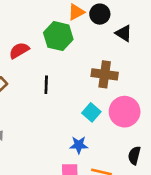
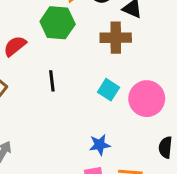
brown cross: (105, 74) -> (116, 38), moved
cyan square: (91, 112) -> (108, 90), moved

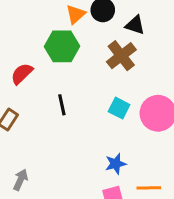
brown cross: (116, 38) -> (121, 56), turned -32

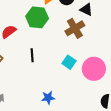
blue star: (116, 164) -> (48, 98), moved

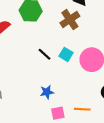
black line: (32, 55) -> (44, 54), moved, turned -40

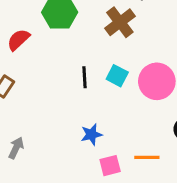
black line: (44, 54) -> (84, 77), turned 48

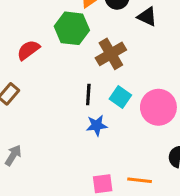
brown cross: (120, 22) -> (111, 54), moved
blue star: (91, 134) -> (97, 125), moved

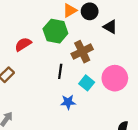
black line: (88, 95) -> (60, 71), moved
pink circle: (158, 107) -> (115, 78), moved

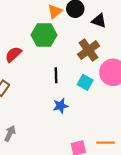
brown cross: (82, 52) -> (89, 50), moved
blue star: (68, 102) -> (60, 106), moved

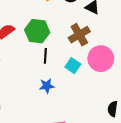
green hexagon: (44, 35) -> (37, 31), moved

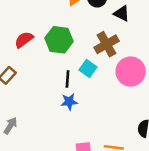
black line: (45, 56) -> (68, 79), moved
cyan square: (73, 66) -> (88, 69), moved

